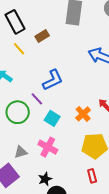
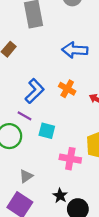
orange cross: (83, 114) -> (67, 89), moved
pink cross: (48, 147) -> (70, 159), moved

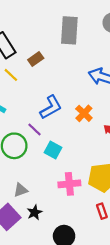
pink cross: (70, 159) -> (69, 184), turned -30
black star: (60, 196) -> (35, 212), moved

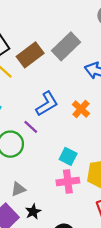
gray rectangle: (69, 30) -> (66, 46), moved, turned 44
brown rectangle: (36, 59) -> (30, 55), size x1.6
cyan square: (53, 150) -> (68, 156), moved

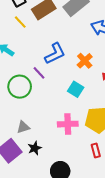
cyan square: (68, 156) -> (76, 89), moved

